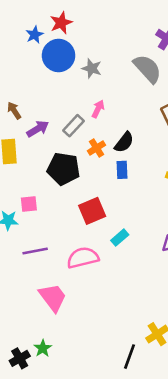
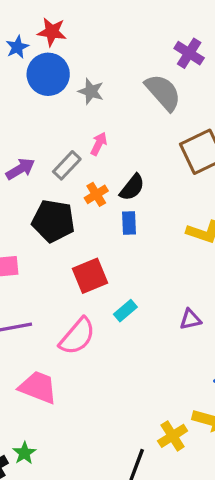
red star: (61, 23) -> (52, 32), turned 30
pink semicircle: (83, 258) -> (77, 336), turned 144
pink trapezoid: (53, 297) -> (38, 387), turned -32

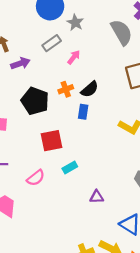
gray rectangle: (67, 165) -> (52, 43), moved
purple triangle: (190, 319) -> (97, 197), moved
pink semicircle: (77, 336) -> (36, 178), size x0.7

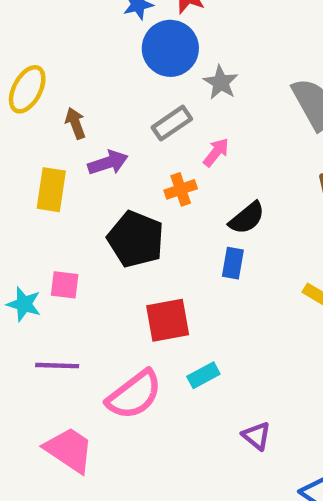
orange cross: (66, 89) -> (181, 189), moved
pink semicircle: (36, 178) -> (134, 395), size x1.5
purple triangle: (97, 197) -> (257, 436), turned 40

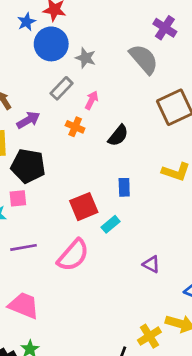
orange cross: (181, 189) -> (75, 127), turned -36
black pentagon: (136, 239) -> (28, 166), moved
blue rectangle: (233, 263) -> (124, 187), moved
cyan rectangle: (203, 375) -> (111, 224), moved
pink trapezoid: (69, 450) -> (24, 305), moved

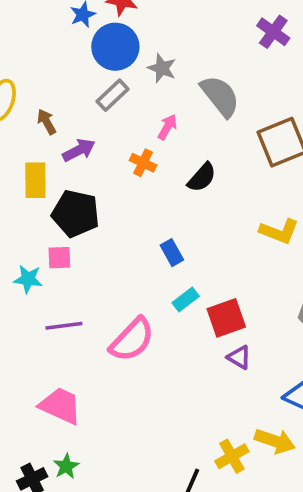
gray semicircle: (144, 59) -> (220, 96), moved
gray rectangle: (62, 88) -> (113, 95), moved
blue rectangle: (124, 187) -> (172, 253), moved, turned -30
red square: (84, 207) -> (226, 318), moved

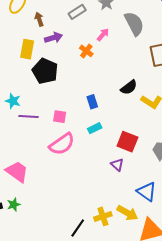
black semicircle: (202, 177) -> (129, 87), moved
pink square: (59, 258) -> (60, 117), moved
red square: (226, 318) -> (127, 142), moved, turned 30
purple line: (64, 326) -> (28, 117), moved

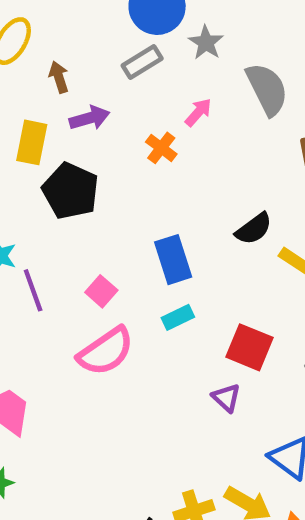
blue rectangle: (92, 102) -> (173, 260), size x1.5
purple line: (28, 117) -> (33, 290), turned 66
pink square: (60, 117) -> (101, 291), turned 32

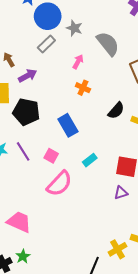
orange cross: (161, 148) -> (83, 88), moved
blue rectangle: (173, 260) -> (68, 125), moved
purple line: (33, 290) -> (23, 151), moved
purple triangle: (226, 398) -> (121, 193), turned -48

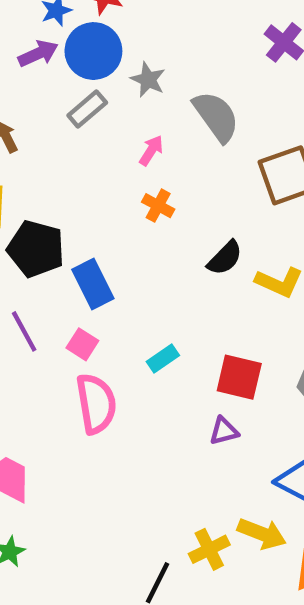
purple arrow: (28, 76) -> (38, 54), moved
blue rectangle: (68, 125) -> (93, 284), moved
pink semicircle: (59, 184) -> (96, 404), turned -56

